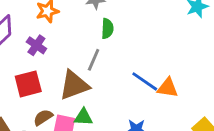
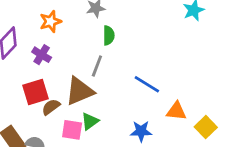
orange triangle: (168, 88) -> (176, 111), moved
brown semicircle: (43, 117) -> (51, 107), moved
green triangle: (83, 117) -> (90, 121), turned -36

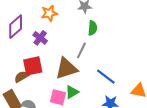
blue line: (147, 84) -> (106, 77), moved
brown semicircle: (51, 107) -> (21, 77), moved

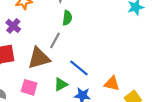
green triangle: (72, 92) -> (61, 84), moved

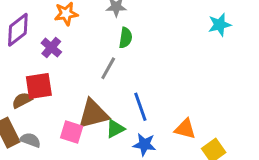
brown triangle: (39, 58) -> (93, 114), moved
blue line: (79, 68) -> (140, 107), turned 30

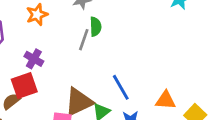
purple cross: (51, 47) -> (34, 59), moved
gray line: (108, 68) -> (84, 40), moved

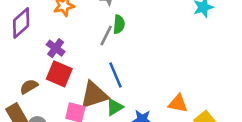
red square: (24, 85) -> (59, 74), moved, turned 35
blue line: (121, 87) -> (115, 75), moved

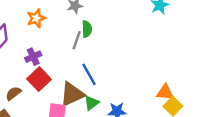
purple cross: (56, 48) -> (33, 57), turned 35
red square: (59, 74) -> (39, 79), turned 30
orange triangle: (178, 103) -> (165, 92), moved

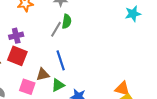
red square: (39, 79) -> (17, 56), turned -36
brown triangle: (72, 94) -> (43, 74), size x0.6

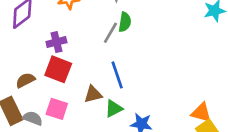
pink square: (27, 87) -> (57, 109), moved

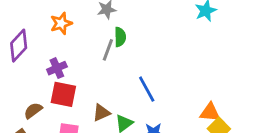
blue line: (117, 75) -> (147, 89), moved

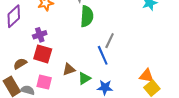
green semicircle: (120, 37) -> (87, 16), size x1.5
gray line: (108, 50) -> (110, 41), moved

